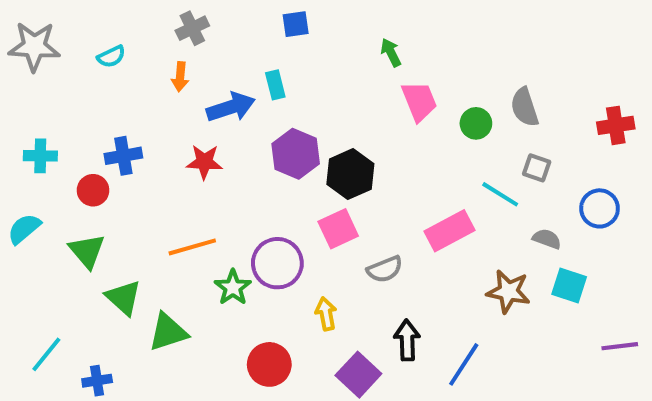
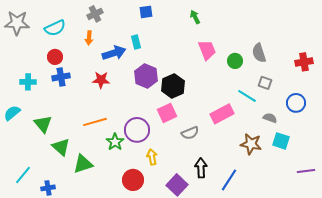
green arrow: (391, 52) -> (195, 17), moved
cyan semicircle: (111, 57) -> (55, 28), size x1.5
cyan cross: (40, 156) -> (28, 82), moved
red circle: (93, 190) -> (55, 57), moved
yellow arrow: (326, 314) -> (152, 157), moved

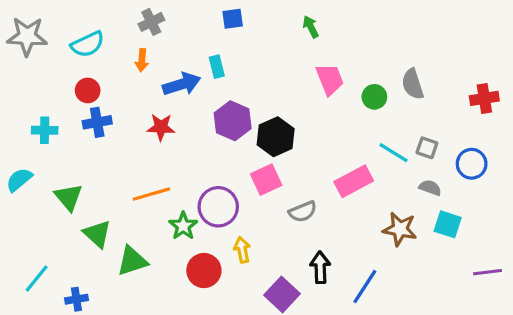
gray square: (265, 83) -> (427, 148), moved
red circle: (133, 180) -> (204, 271), moved

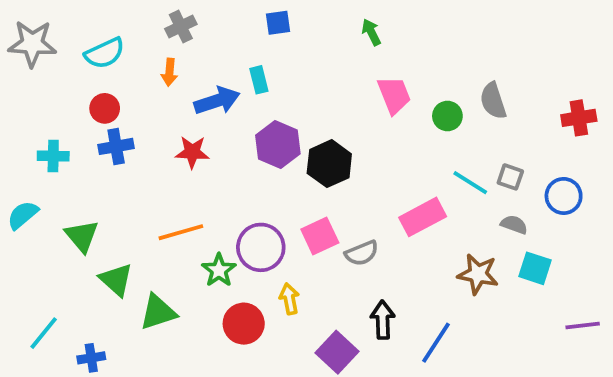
pink square: (266, 180) -> (320, 236), moved

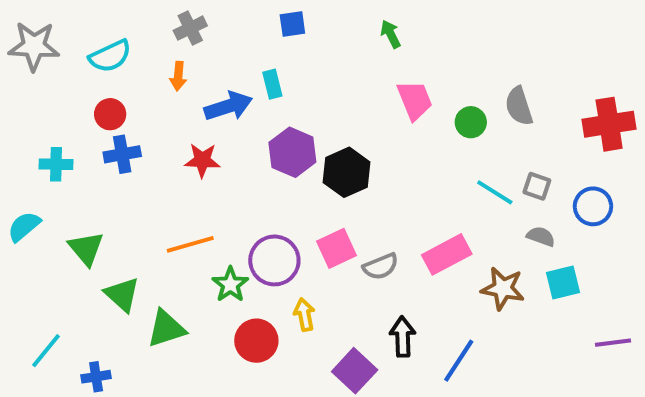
red cross: (579, 118) -> (609, 124), size x1.4
pink rectangle: (423, 217) -> (447, 254), moved
cyan square: (535, 268) -> (563, 283), turned -32

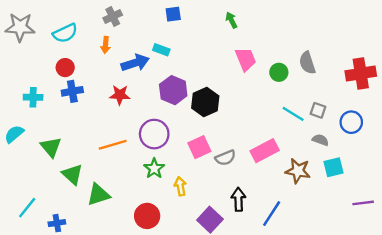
cyan rectangle: (272, 84) -> (161, 50), turned -56
purple circle: (274, 260) -> (154, 134), moved
green star: (230, 285) -> (154, 168), moved
red circle: (256, 341) -> (147, 216), moved

